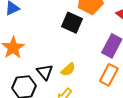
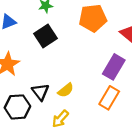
black square: (72, 23) -> (45, 36), moved, turned 30

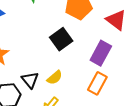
black square: (45, 36) -> (61, 39), moved

